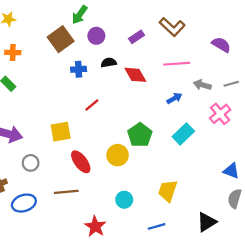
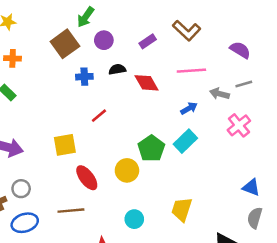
gray line: (231, 84) -> (244, 84), moved
cyan rectangle: (183, 134) -> (185, 141), moved
gray circle: (31, 163) -> (21, 189), moved

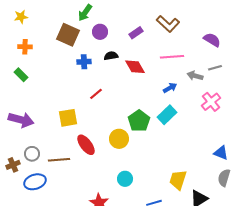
brown square: (65, 44) -> (68, 35), turned -30
yellow trapezoid: (182, 209) -> (178, 180), moved
brown line: (71, 211) -> (59, 160), moved

